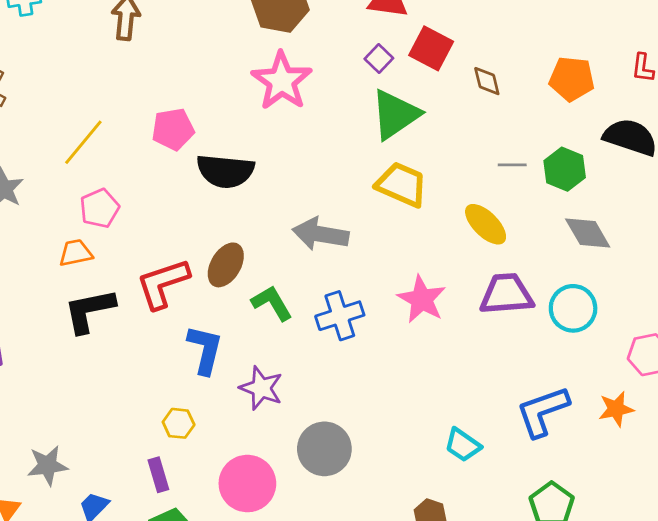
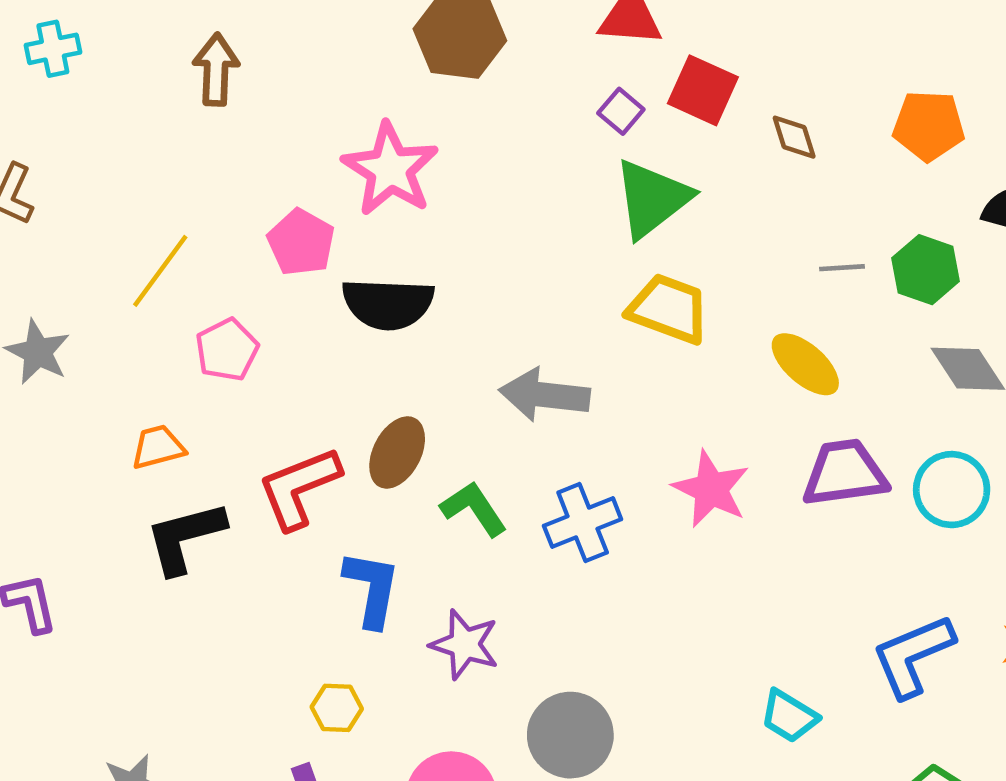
pink star: (282, 81) -> (390, 169), moved
pink pentagon: (173, 129) -> (301, 242), turned -30
pink pentagon: (100, 208) -> (227, 350), moved

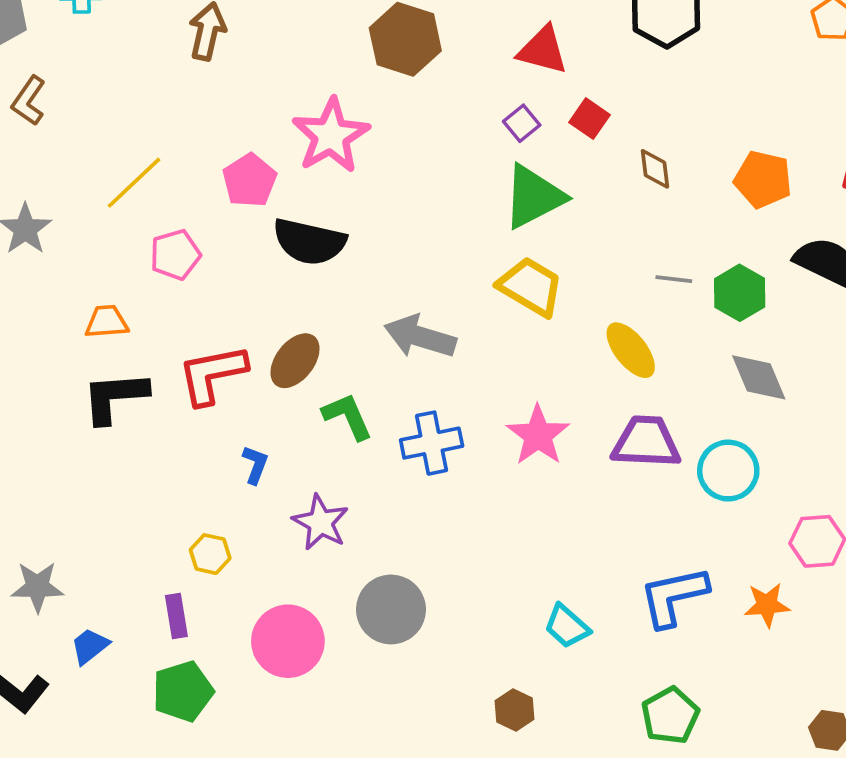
red square: (703, 90) -> (590, 119), size x0.7
blue L-shape: (372, 589) -> (255, 465), size x0.6

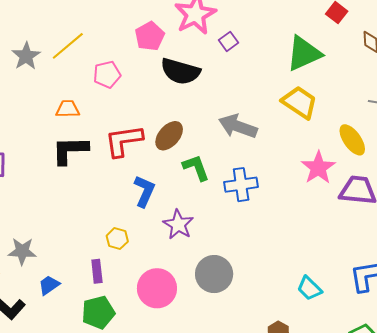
purple square: (522, 123) -> (228, 41), moved
yellow line: (134, 183) -> (68, 46), moved
pink star: (538, 435) -> (318, 168), moved
blue L-shape: (255, 465) -> (144, 191), size x1.5

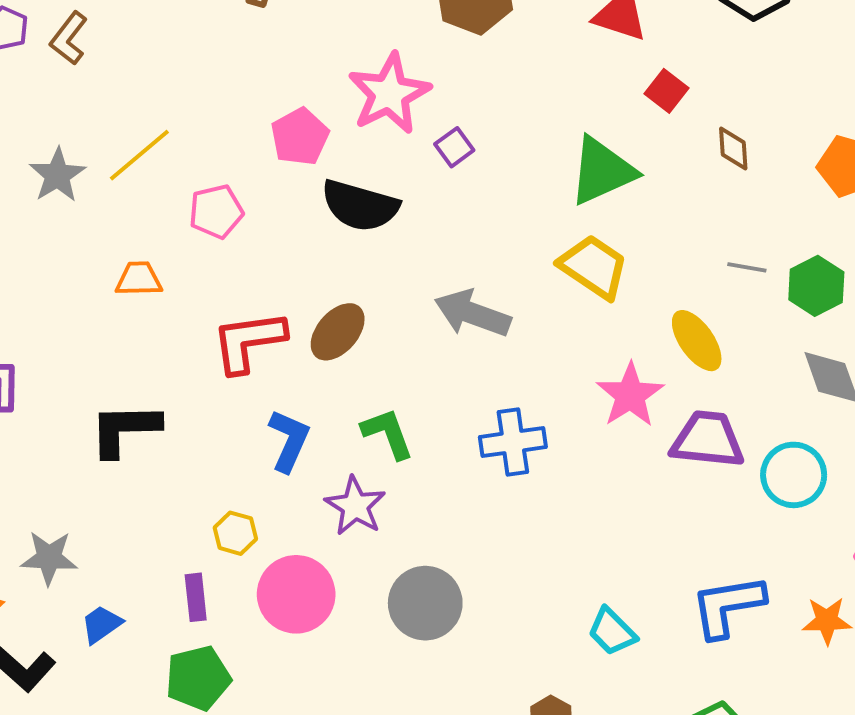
black L-shape: (70, 150) -> (125, 429), moved
green L-shape: (196, 168) -> (388, 433), moved
blue cross: (241, 185) -> (513, 442), moved
pink circle: (157, 288) -> (296, 594), moved

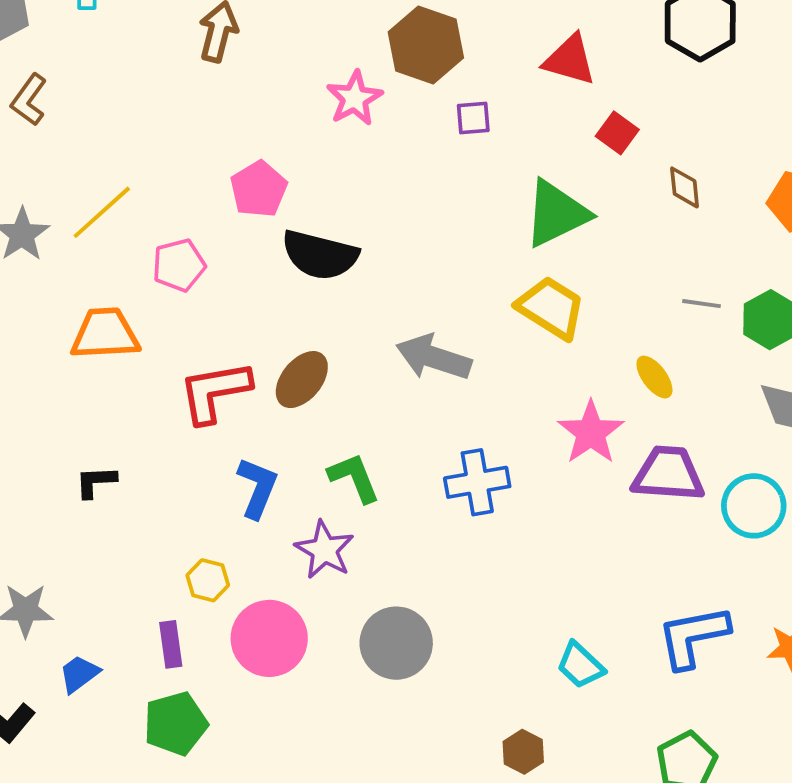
pink star: (389, 94) -> (355, 98), moved, size x0.7
purple square: (454, 147) -> (473, 118), moved, turned 33
orange trapezoid: (139, 279) -> (105, 334), size x1.5
yellow ellipse: (697, 341) -> (654, 377), size x0.7
black L-shape: (125, 429) -> (96, 482), size x0.6

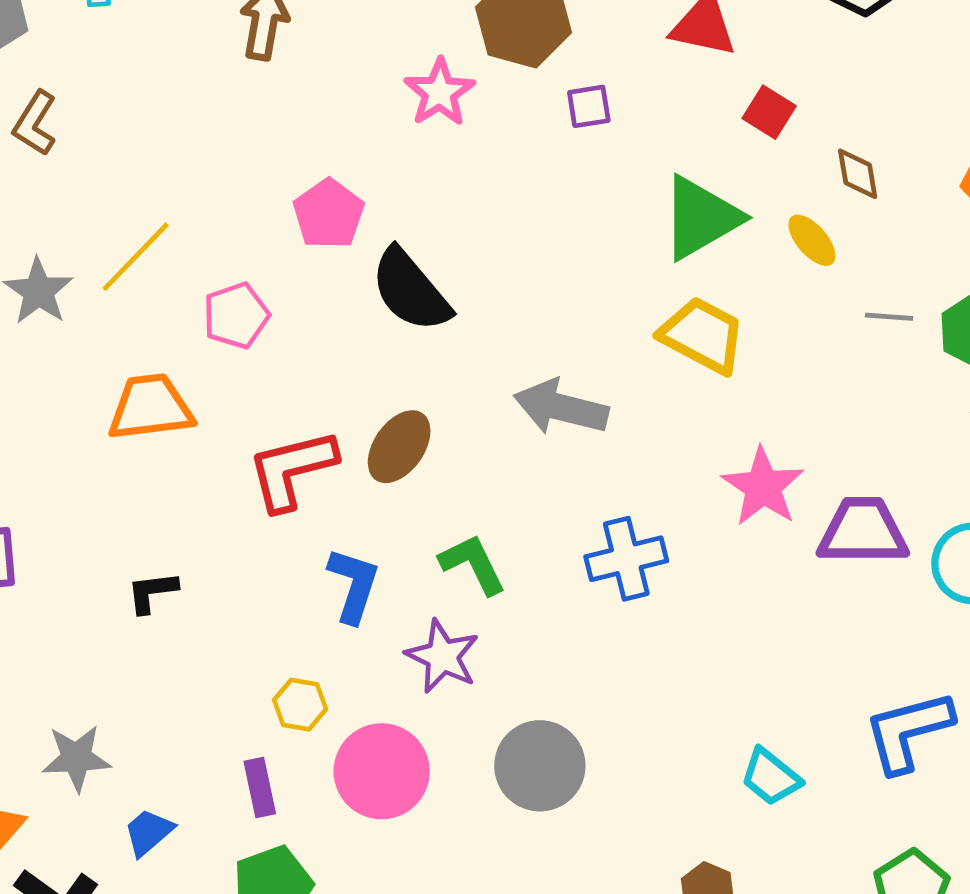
black semicircle: (320, 255) -> (410, 290), turned 40
yellow ellipse: (654, 377) -> (812, 240), moved

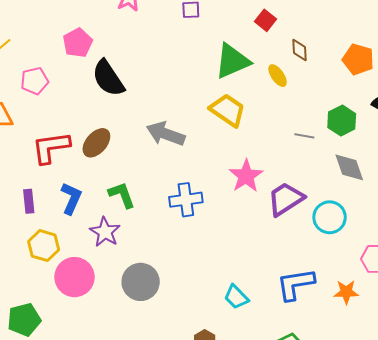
gray line: (889, 317) -> (304, 136), moved
purple trapezoid: (863, 531) -> (286, 199), turned -39
yellow hexagon: (300, 705) -> (44, 246), size x1.4
purple rectangle: (260, 788) -> (29, 201), moved

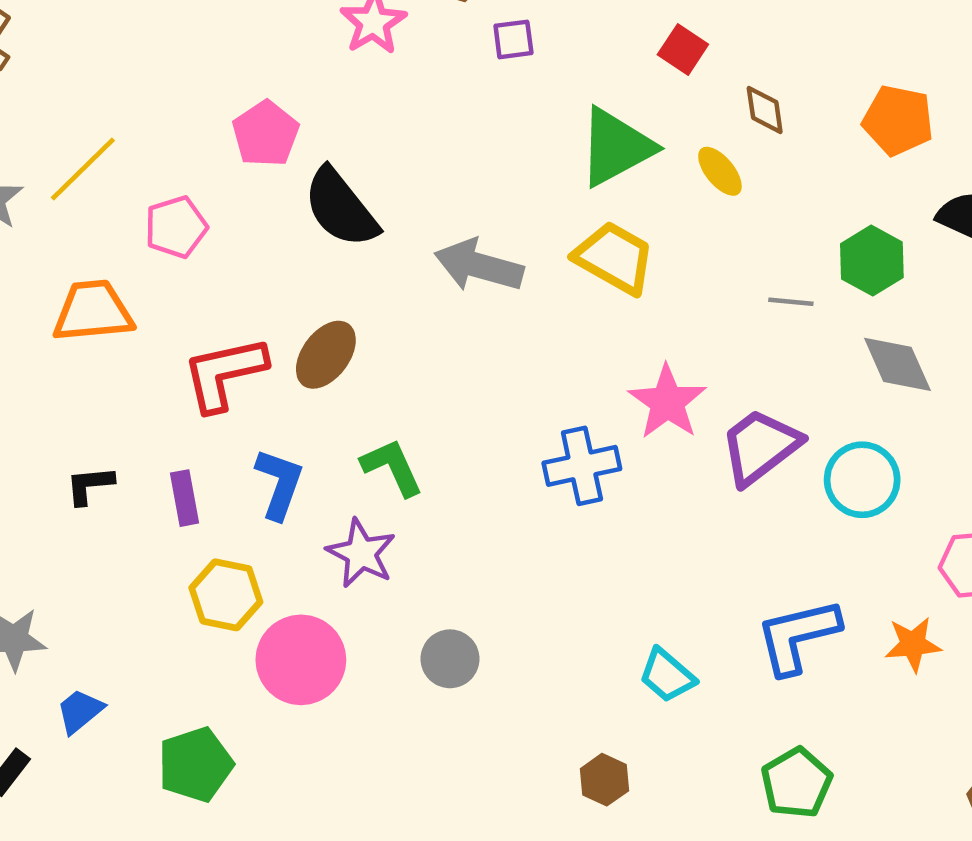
gray arrow: (166, 134) -> (479, 266), moved
blue cross: (186, 200) -> (582, 466), moved
gray circle: (141, 282) -> (450, 659), size x0.7

